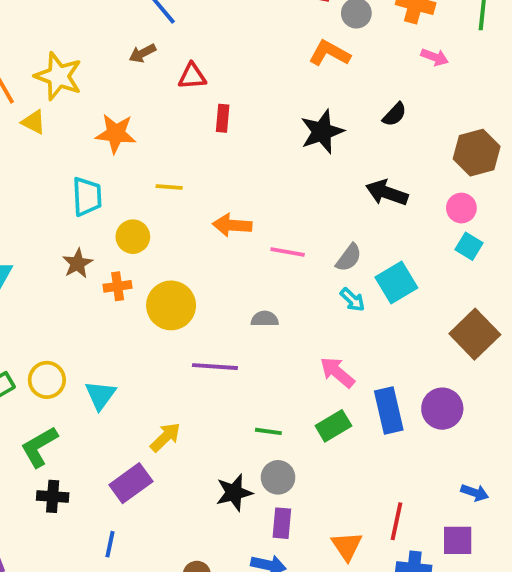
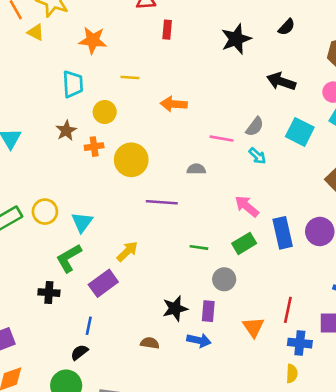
pink line: (288, 252) -> (222, 139), moved
cyan square: (396, 283) -> (300, 132), moved, turned -32
green L-shape: (39, 447) -> (69, 258), moved
gray circle: (278, 477) -> (224, 279), moved
black star: (234, 493) -> (175, 308), moved

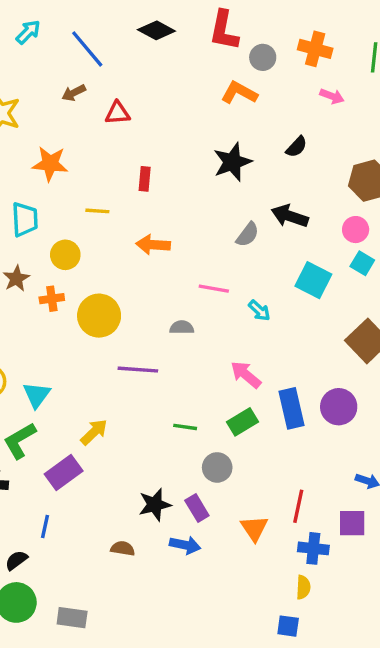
red rectangle: (167, 30) -> (145, 179), moved
gray semicircle: (255, 127) -> (248, 235), moved
purple rectangle: (208, 311) -> (197, 508), turned -36
black semicircle: (79, 352) -> (16, 560), moved

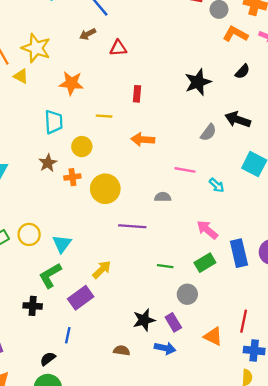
orange L-shape: (239, 93) -> (235, 34), moved
orange triangle: (254, 528) -> (213, 336), turned -30

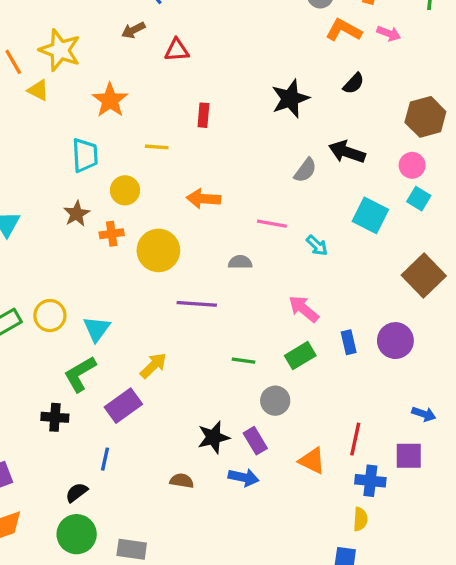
orange star: (71, 83) -> (110, 100), turned 30
orange arrow: (143, 140) -> (203, 199), moved
blue rectangle: (239, 253) -> (349, 342), size x0.6

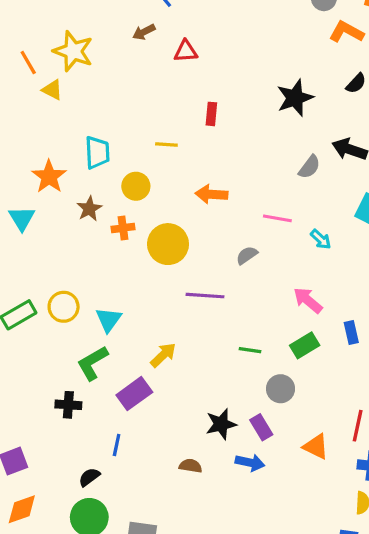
orange star: (110, 100) -> (49, 177), moved
gray semicircle: (240, 262) -> (247, 255), turned -35

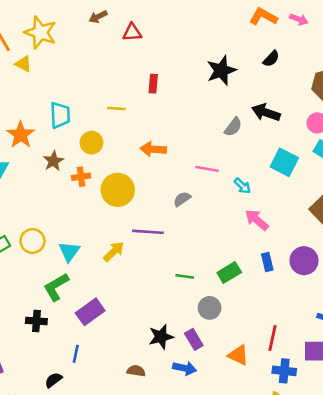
pink arrow: (308, 300) -> (257, 220), moved
yellow arrow: (163, 355) -> (114, 251), moved

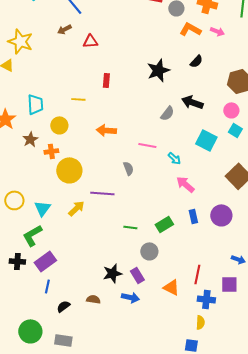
yellow circle: (118, 190) -> (69, 170), moved
gray semicircle: (182, 199) -> (128, 168), turned 104
purple rectangle: (90, 312) -> (45, 261), moved
black semicircle: (53, 380) -> (63, 306), moved

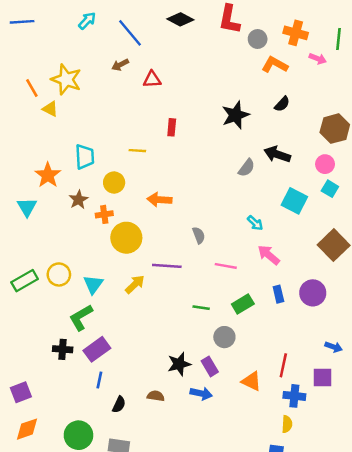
pink arrow: (217, 31) -> (318, 59), moved
orange arrow: (106, 130) -> (159, 200), moved
pink line: (147, 145) -> (226, 266), moved
black semicircle: (63, 306) -> (119, 405), turned 152

